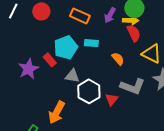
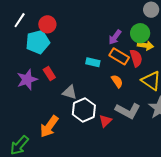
orange rectangle: (80, 16) -> (119, 56), moved
yellow arrow: (131, 20) -> (146, 45), moved
cyan pentagon: (66, 47) -> (38, 42), moved

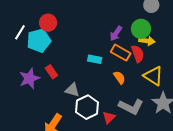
white line: (20, 20) -> (20, 32), moved

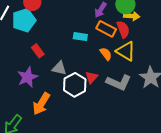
yellow triangle: (153, 76) -> (126, 51), moved
purple star: (29, 78) -> (28, 77), moved
red triangle: (109, 117) -> (92, 77), moved

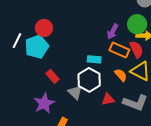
gray triangle: (59, 68) -> (75, 92), turned 35
red triangle: (92, 77) -> (108, 99), turned 40
white hexagon: (75, 85) -> (89, 80), moved

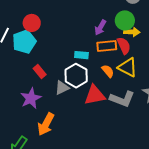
orange rectangle: (119, 50) -> (107, 46), turned -30
gray triangle: (75, 92) -> (62, 88), turned 49
red triangle: (108, 99) -> (95, 95), size x1.6

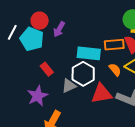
purple arrow: (100, 27) -> (59, 29), moved
cyan pentagon: (24, 42) -> (32, 39), turned -30
cyan rectangle: (81, 55) -> (89, 53), size x1.6

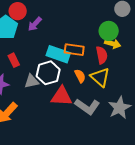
orange rectangle: (114, 45) -> (74, 50), moved

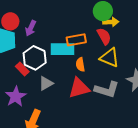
white hexagon: (48, 73) -> (35, 58), moved
orange semicircle: (80, 76) -> (80, 65), moved, turned -144

